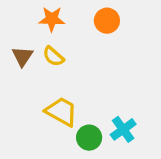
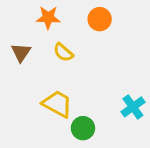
yellow semicircle: (53, 56) -> (63, 52), moved
cyan cross: (123, 129) -> (133, 107), moved

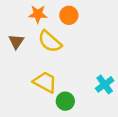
orange circle: (100, 19) -> (69, 15), moved
yellow semicircle: (63, 52) -> (50, 42), size x1.5

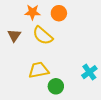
yellow trapezoid: (45, 82) -> (39, 70), turned -40

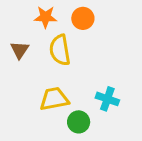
yellow semicircle: (43, 36) -> (60, 50), turned 40
cyan cross: (89, 72) -> (107, 99), moved, turned -35

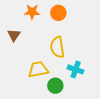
yellow semicircle: (60, 50) -> (57, 47), moved

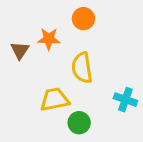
orange star: (32, 12) -> (49, 39), moved
cyan cross: (76, 69) -> (125, 100), moved

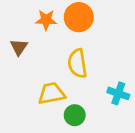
orange circle: (83, 19) -> (79, 17), size x1.4
orange star: (49, 39) -> (46, 20), moved

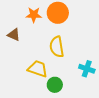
brown triangle: (19, 47) -> (14, 35), turned -40
yellow trapezoid: (52, 93) -> (38, 69), turned 30

